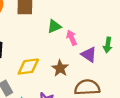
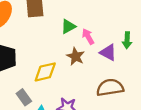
brown star: (60, 68) -> (76, 56), moved

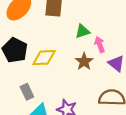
yellow diamond: (45, 72) -> (44, 58), moved

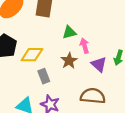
gray rectangle: (27, 92) -> (44, 76), moved

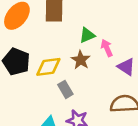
brown star: (69, 61) -> (81, 60), moved

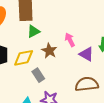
green triangle: (87, 35) -> (33, 31), moved

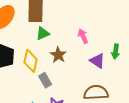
pink arrow: (70, 40) -> (83, 36), moved
yellow diamond: (24, 58) -> (31, 61), turned -70

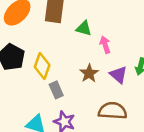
green triangle: (43, 33) -> (84, 28), moved, turned 32
brown star: (58, 55) -> (89, 73), moved

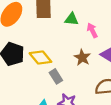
yellow diamond: (42, 66) -> (40, 57), turned -50

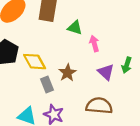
brown star: (82, 57) -> (67, 73), moved

